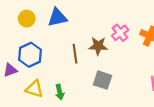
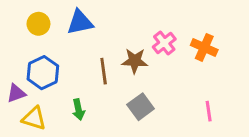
gray square: (102, 80) -> (141, 107), turned 36
yellow triangle: (34, 89) -> (34, 118), moved
green arrow: (60, 92) -> (78, 110), moved

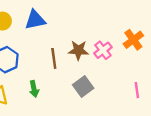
pink cross: (164, 43) -> (103, 50), moved
orange cross: (204, 47) -> (133, 40), turned 30

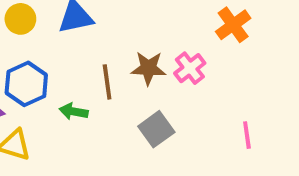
orange cross: (133, 40) -> (233, 25), moved
green arrow: (34, 89) -> (74, 111), moved, turned 112

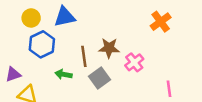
pink cross: (190, 68) -> (134, 62), moved
blue hexagon: (26, 84) -> (42, 44), moved
gray square: (156, 129) -> (99, 78), moved

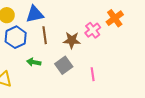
brown line: (84, 56) -> (45, 35), moved
pink cross: (134, 62) -> (93, 30), moved
pink line: (169, 89) -> (93, 74), moved

